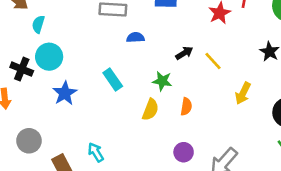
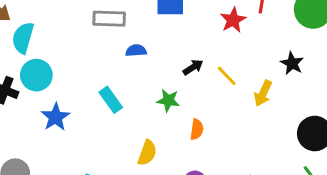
cyan semicircle: (38, 24) -> (23, 38), size x1.5
yellow arrow: (243, 93) -> (263, 93), moved
yellow semicircle: (150, 110) -> (147, 153), moved

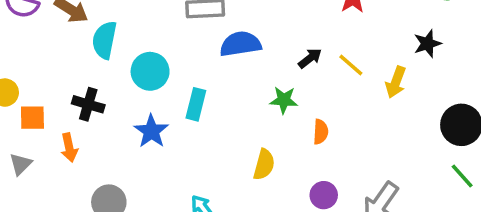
blue semicircle: (136, 51) -> (240, 44), size x1.6
black star: (292, 63) -> (427, 44), turned 30
cyan circle: (36, 75) -> (150, 71), moved
cyan rectangle: (111, 100) -> (196, 104), moved, turned 55

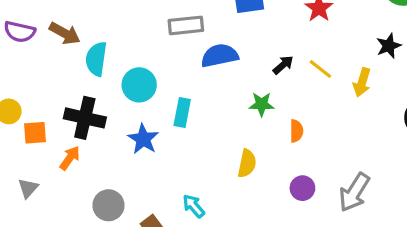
black cross: (88, 104) -> (85, 118), size x1.4
orange arrow: (69, 148) -> (70, 158), turned -130
gray triangle: (21, 164) -> (28, 188), moved

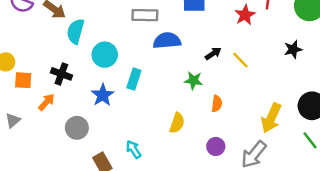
yellow arrow: (362, 82) -> (271, 118), moved, size x1.4
black cross: (85, 118) -> (61, 74), size x0.7
gray circle: (108, 205) -> (77, 128), moved

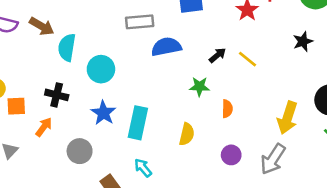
cyan rectangle: (134, 79) -> (138, 123), moved, size x1.4

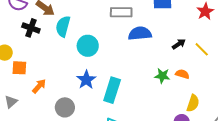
green star: (199, 87) -> (162, 76), moved
black cross: (57, 95) -> (31, 28), moved
orange semicircle: (227, 109) -> (182, 74), moved, turned -80
yellow semicircle: (187, 134) -> (193, 103), moved

